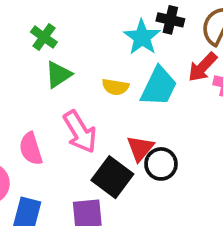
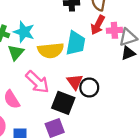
cyan star: (142, 37) -> (24, 32), moved
yellow semicircle: (115, 87) -> (51, 50), size x1.6

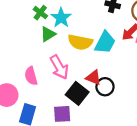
red triangle: (75, 82) -> (93, 77), turned -49

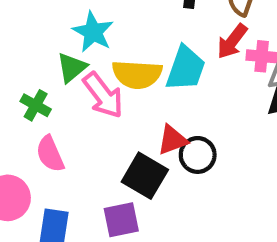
green cross: (40, 13) -> (36, 105), moved
pink arrow: (59, 67) -> (103, 95), moved
red triangle: (93, 77) -> (172, 140), turned -35

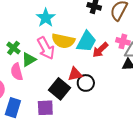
red arrow: (232, 41) -> (100, 50), moved
green triangle: (72, 68) -> (29, 60), moved

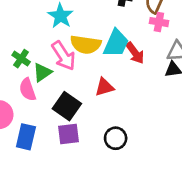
pink cross: (123, 41) -> (159, 22), moved
red arrow: (100, 50) -> (135, 53), turned -78
black circle: (86, 83) -> (116, 138), moved
black square: (60, 89) -> (67, 106), moved

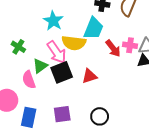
pink cross: (159, 22) -> (130, 45), moved
cyan trapezoid: (116, 43) -> (94, 28), moved
green cross: (21, 59) -> (18, 47), moved
black square: (67, 106) -> (62, 72), moved, turned 35

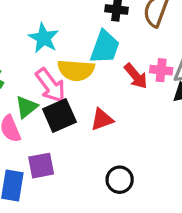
purple square: (62, 114) -> (41, 166), moved

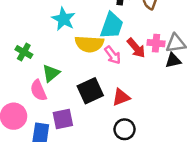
pink arrow: (51, 85) -> (113, 55), moved, size x0.7
black square: (59, 116) -> (90, 91), moved
red triangle: (102, 119) -> (121, 97), moved

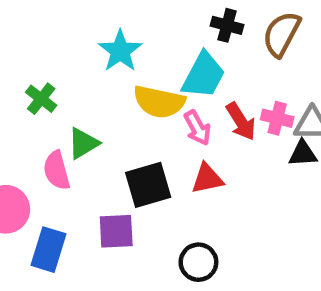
red triangle: (121, 97) -> (207, 179), moved
purple square: (63, 119) -> (116, 231), moved

